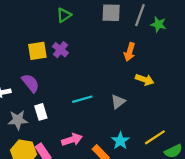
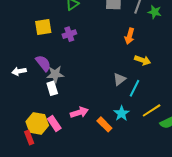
purple cross: (60, 50) -> (69, 34), turned 32
yellow square: (37, 51) -> (43, 27), moved
cyan line: (82, 99) -> (135, 88), moved, turned -48
gray star: (18, 120) -> (55, 74), moved

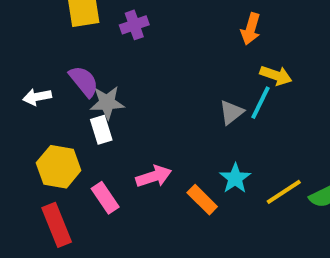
cyan line: (135, 88) -> (260, 103), moved
yellow line: (152, 110) -> (284, 192), moved
yellow hexagon: (37, 123) -> (59, 167), moved
red rectangle: (29, 138) -> (57, 225), size x1.5

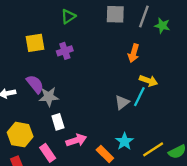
white rectangle: (101, 130) -> (58, 122), moved

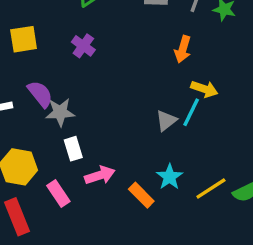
yellow square: (35, 43) -> (24, 39), moved
purple cross: (65, 51) -> (83, 46), turned -35

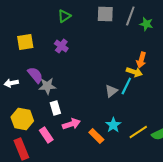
orange arrow: (183, 49) -> (141, 60), moved

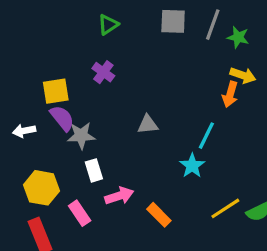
yellow square: (25, 42) -> (56, 91), moved
yellow arrow: (134, 72) -> (243, 75), moved
gray triangle: (111, 91) -> (148, 124), moved, turned 32
cyan star: (113, 125) -> (192, 166), moved

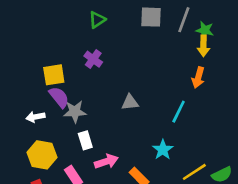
yellow arrow: (243, 75) -> (203, 46), moved, turned 72
white arrow: (24, 131) -> (35, 117), moved
cyan star: (192, 166) -> (163, 150), moved

